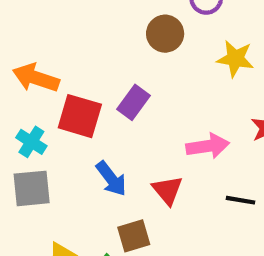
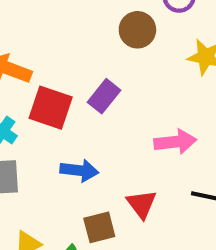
blue arrow: (111, 179) -> (79, 170), turned -48
red triangle: (167, 190) -> (142, 204), moved

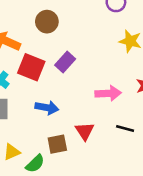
brown circle: (137, 30) -> (47, 22), moved

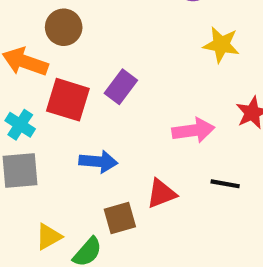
brown circle: (47, 22) -> (64, 27), moved
red triangle: (85, 131) -> (161, 194), turned 48

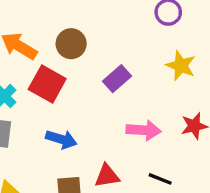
brown circle: (64, 27) -> (71, 44), moved
purple rectangle: (121, 87) -> (117, 79), moved

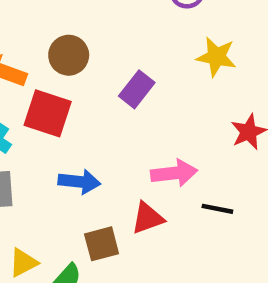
pink arrow: (144, 130) -> (174, 173), moved

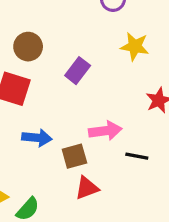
red triangle: (148, 218) -> (87, 188), moved
brown square: (102, 244) -> (74, 156), moved

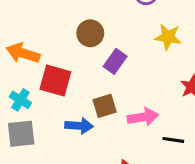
brown circle: (28, 47) -> (90, 33), moved
brown square: (74, 156) -> (105, 106), moved

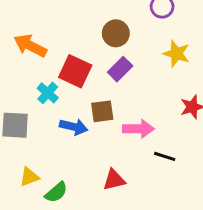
brown circle: (90, 33) -> (116, 33), moved
red square: (55, 80) -> (75, 71), moved
cyan cross: (20, 100) -> (48, 93), moved

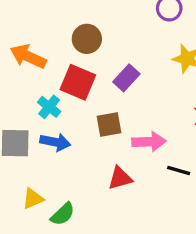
brown circle: (116, 33) -> (87, 39), moved
blue arrow: (74, 127) -> (55, 142), moved
red triangle: (114, 180) -> (120, 178), moved

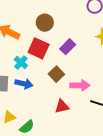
brown square: (109, 124) -> (56, 74), turned -35

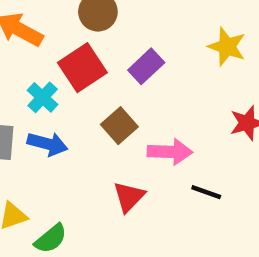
red square: (39, 48) -> (82, 68), turned 30
red triangle: (62, 107) -> (129, 197), turned -35

